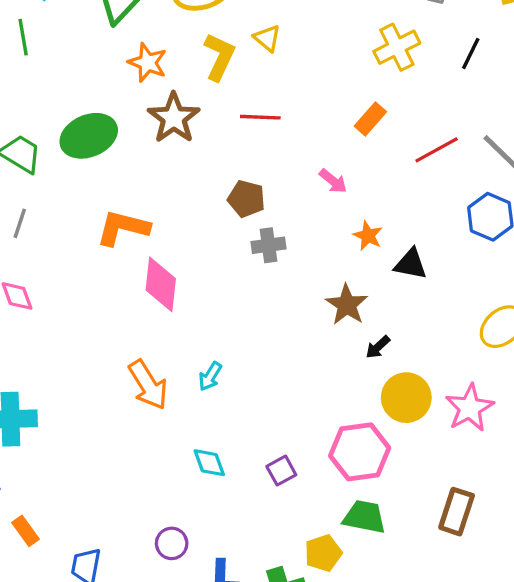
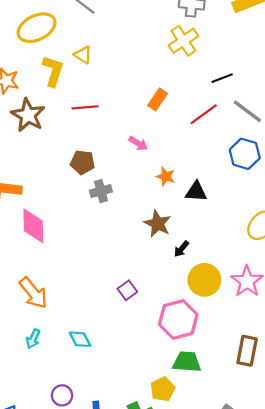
yellow cross: (397, 47) -> (183, 41), moved
black line: (471, 54) -> (222, 78), moved, turned 50
cyan arrow: (210, 376) -> (33, 339), moved
purple square: (281, 471) -> (127, 290), moved

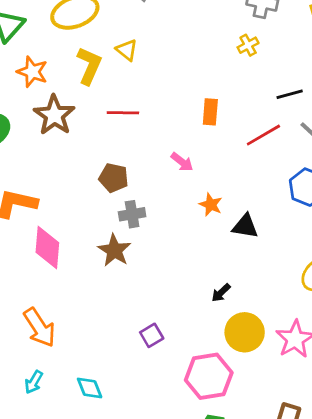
yellow cross: (183, 41) -> (248, 45), size x0.6
orange rectangle: (158, 99) -> (210, 112), turned -35
brown star: (158, 224) -> (114, 250), moved

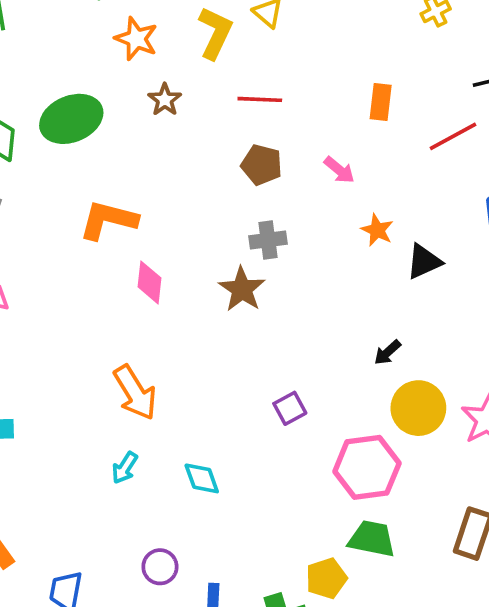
brown star: (54, 115) -> (165, 100), size x0.6
brown pentagon: (114, 178) -> (262, 165), moved
black triangle: (245, 226) -> (424, 262), turned -36
pink diamond: (47, 248) -> (150, 282), size x0.7

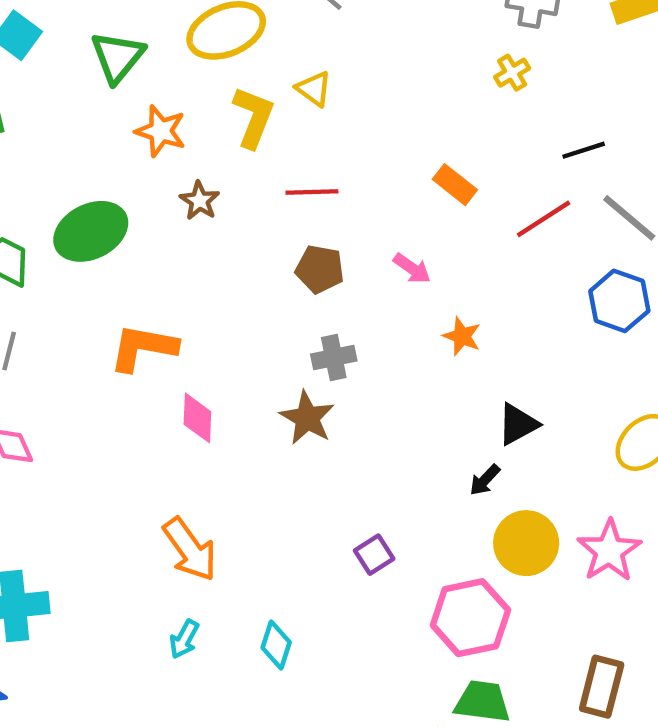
orange rectangle: (381, 102) -> (455, 185), turned -54
black triangle: (424, 262) -> (518, 424), moved
cyan diamond: (202, 478) -> (276, 645), turned 42

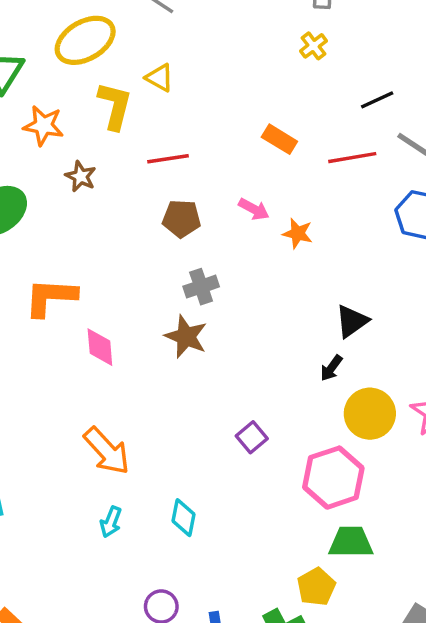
red line: (544, 219) -> (352, 158), turned 30
orange star: (462, 336) -> (298, 233), moved

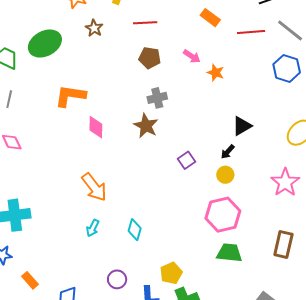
yellow circle: (370, 414) -> (225, 175), moved, size x0.6
purple square: (252, 437) -> (186, 160), moved
yellow pentagon: (316, 587) -> (171, 273), moved

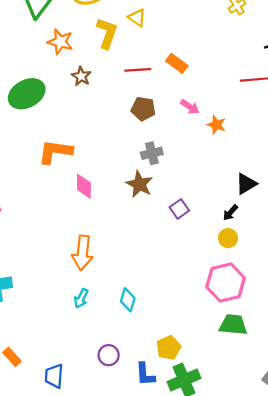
orange rectangle: (210, 18) -> (177, 63), moved
purple square: (186, 160) -> (179, 209), moved
orange arrow: (94, 187) -> (82, 253), turned 44

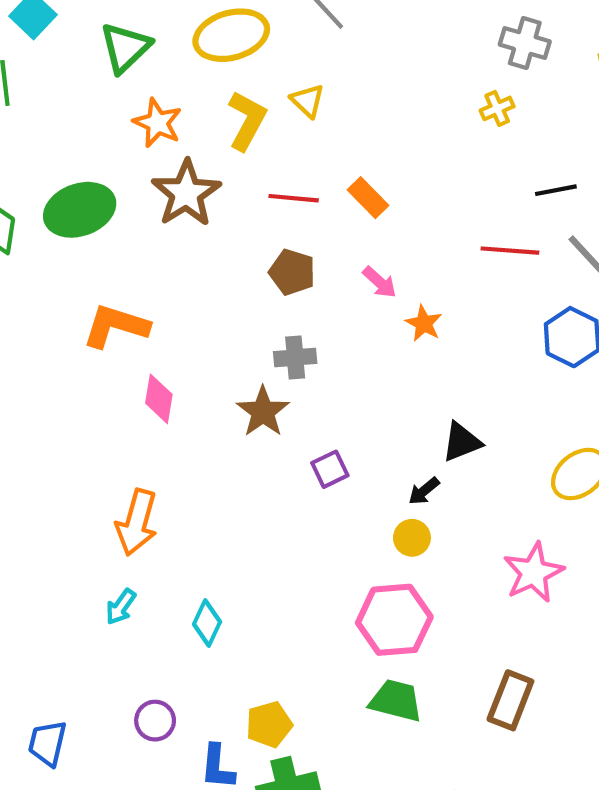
brown star: (81, 76) -> (186, 193), size x1.8

